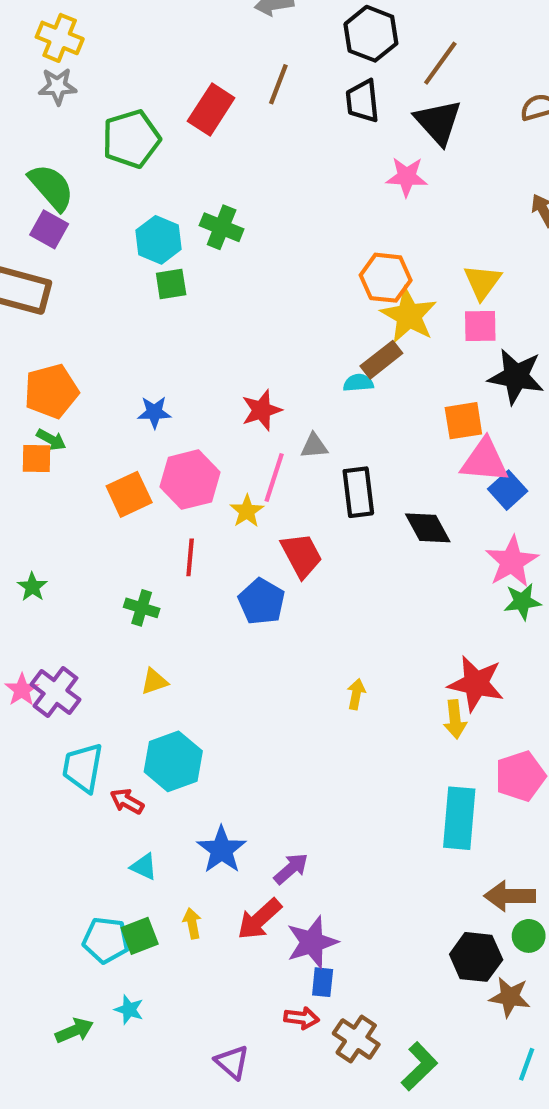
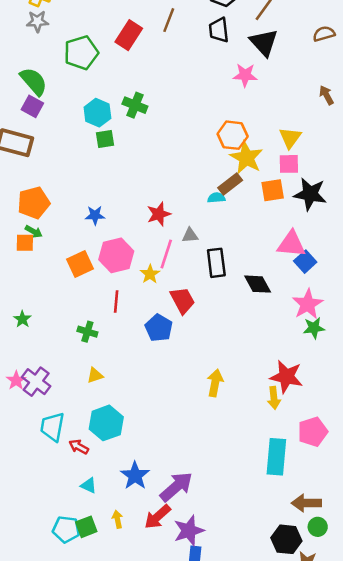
orange square: (463, 421) -> (273, 190), moved
yellow arrow: (356, 694) -> (215, 383), size x1.5
purple arrow: (291, 869) -> (176, 487), size x1.6

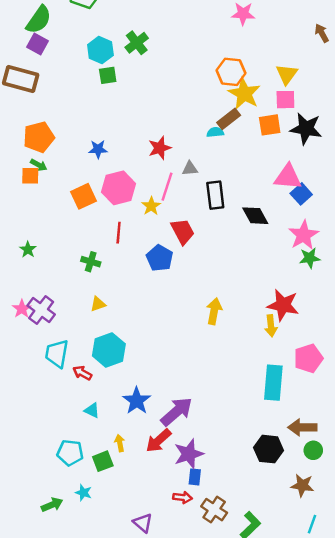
green semicircle: (34, 81) -> (39, 20), turned 76
green cross: (135, 105) -> (137, 43), turned 30
green square: (86, 527) -> (103, 461), moved
black hexagon: (286, 539) -> (269, 449), moved

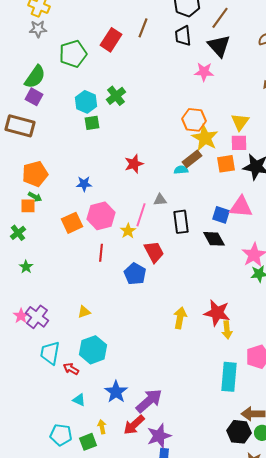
red star: (160, 148) -> (134, 164), moved
blue square: (301, 194) -> (221, 215), moved, turned -30
green cross: (91, 262) -> (18, 233), moved, turned 35
red star: (283, 305) -> (217, 313), moved
black hexagon: (269, 449) -> (239, 432), moved

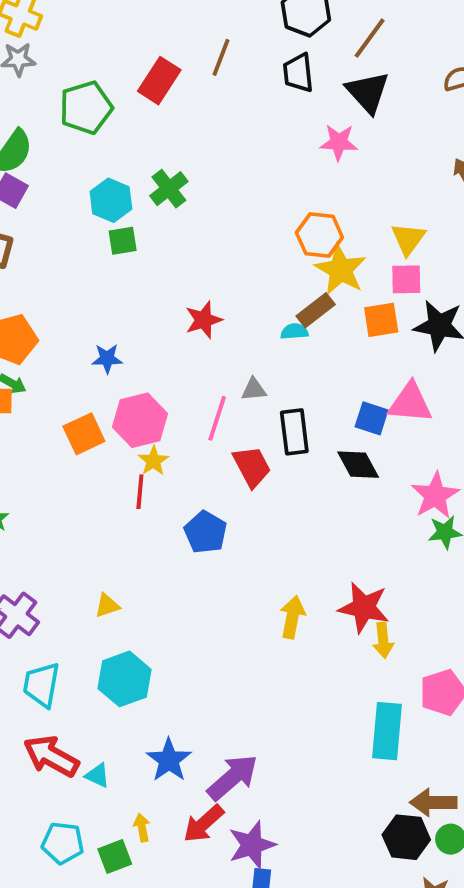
yellow star: (128, 231) -> (153, 461), moved
red trapezoid: (154, 252) -> (252, 467), moved
red arrow: (71, 369) -> (51, 756), moved, size x1.8

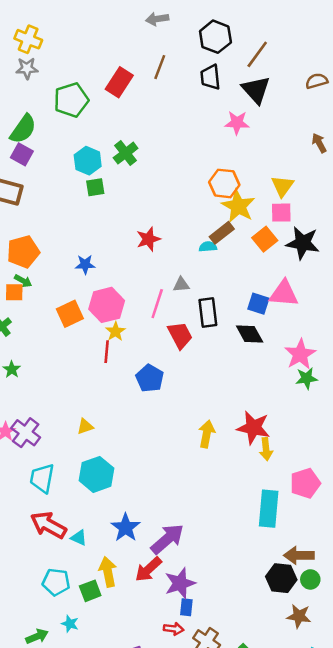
orange square: (381, 320) -> (265, 239), turned -30
yellow arrow: (142, 828) -> (108, 572), size x1.6

